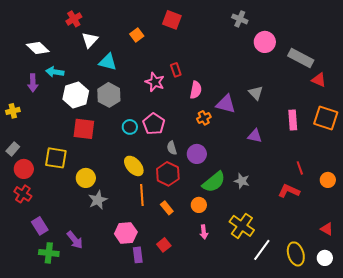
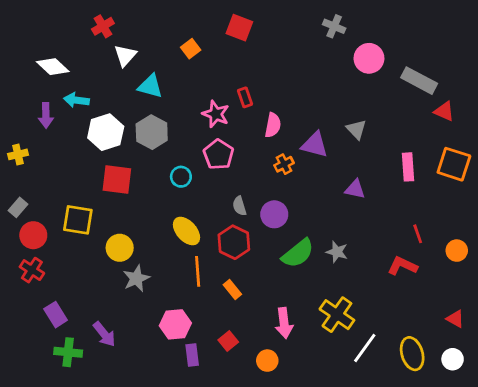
pink pentagon: (154, 124) -> (219, 154), moved
orange circle: (199, 205) -> (267, 361), moved
pink arrow: (204, 232) -> (284, 323), size x1.5

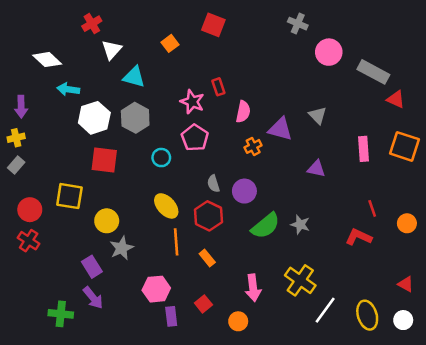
purple arrow: (46, 115) -> (21, 107), moved
gray rectangle: (18, 207) -> (16, 165), moved
purple rectangle: (56, 315) -> (92, 267), moved

